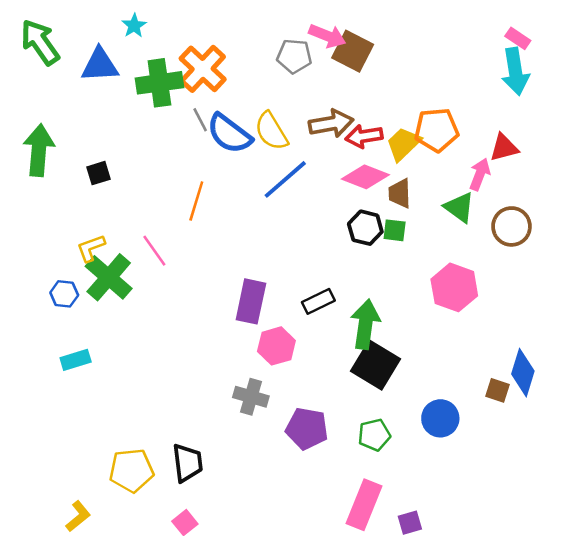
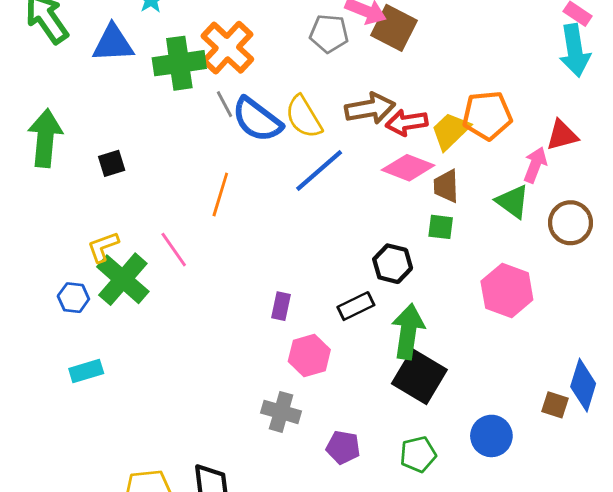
black hexagon: (365, 228) -> (393, 264), moved
purple rectangle: (251, 301) -> (281, 306), size x0.6
purple pentagon: (307, 429) -> (343, 447), size x0.7

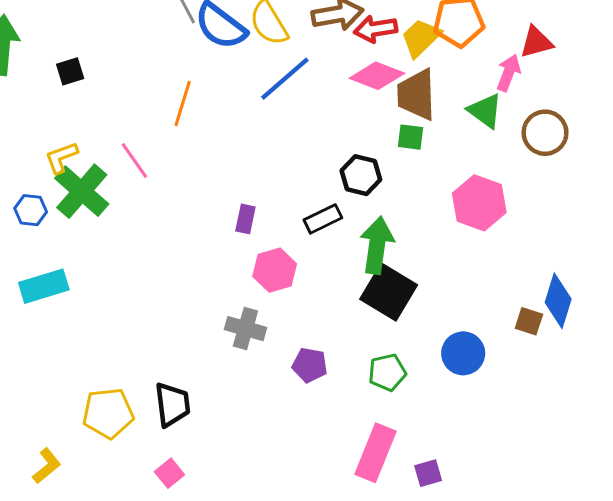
brown trapezoid: (446, 186) -> (416, 95), size x1.5
cyan rectangle: (86, 371) -> (44, 286), size x1.4

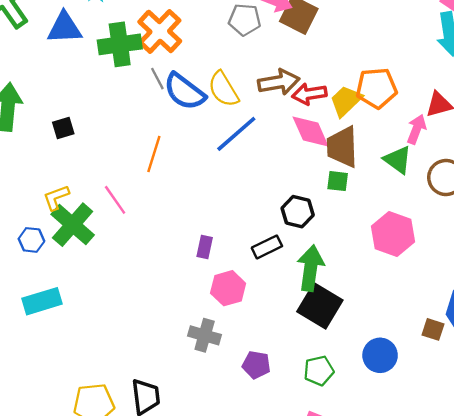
pink diamond: (377, 76) -> (311, 132), turned 45

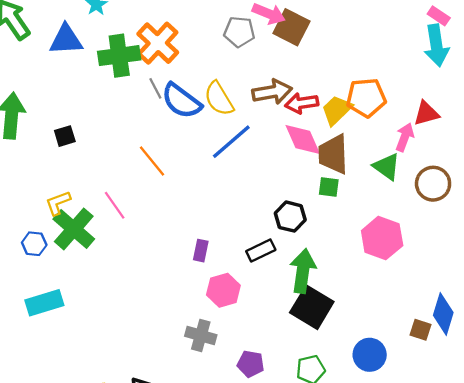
orange line: (154, 154) -> (152, 161), turned -56

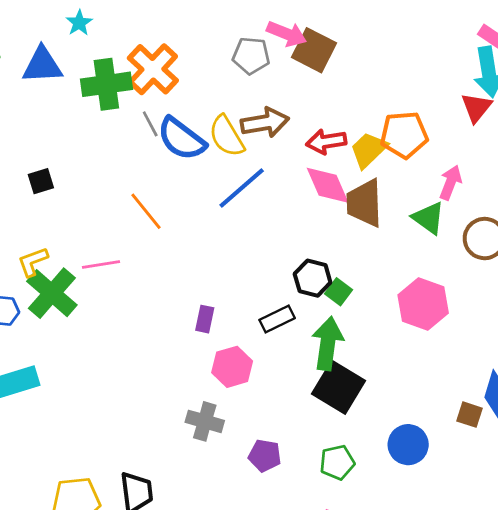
brown arrow: (272, 92) -> (265, 122), moved
red triangle: (426, 113) -> (476, 107), moved, turned -36
green square: (329, 187) -> (339, 292), moved, turned 30
pink line: (115, 205) -> (101, 264), turned -64

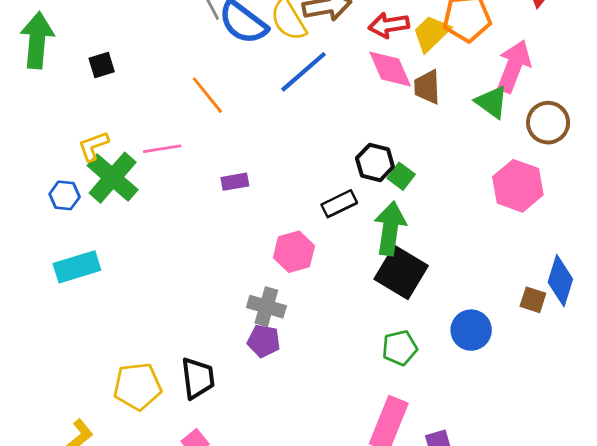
pink arrow: (450, 183) -> (514, 66), size x1.5
brown trapezoid: (364, 203) -> (427, 87), size x0.7
pink hexagon: (423, 304) -> (518, 186), moved
purple rectangle: (205, 319) -> (235, 182), moved, turned 68
purple pentagon: (265, 456) -> (264, 341), moved

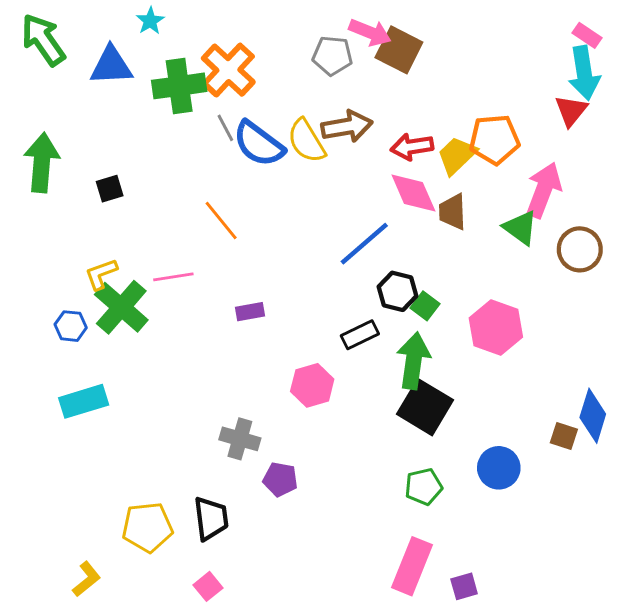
blue line: (304, 72) -> (364, 244), moved
pink hexagon: (518, 186) -> (496, 328), moved
gray cross: (266, 307) -> (240, 439), moved

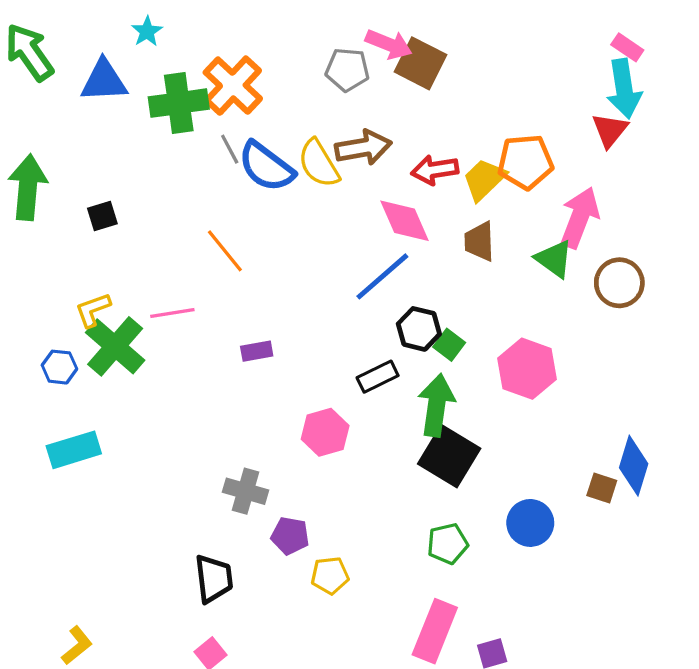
pink diamond: (413, 193) -> (405, 221), moved
yellow pentagon: (147, 527) -> (330, 575), moved, size x0.7

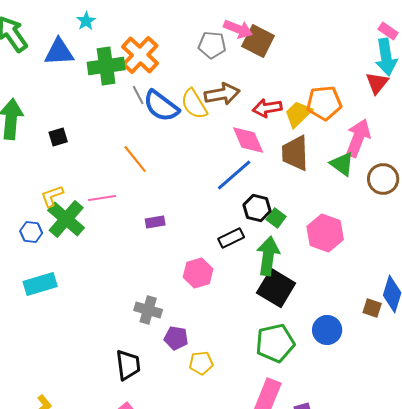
brown trapezoid: (479, 241) -> (295, 153), size x1.4
green pentagon: (448, 544) -> (275, 343), size x1.5

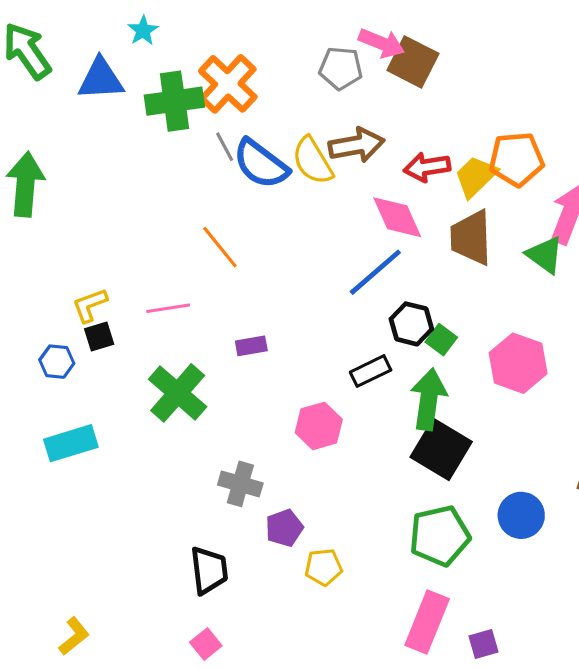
black square: (58, 137) -> (99, 336), moved
green cross: (66, 219) -> (178, 393), moved
purple pentagon: (176, 338) -> (284, 528), turned -30

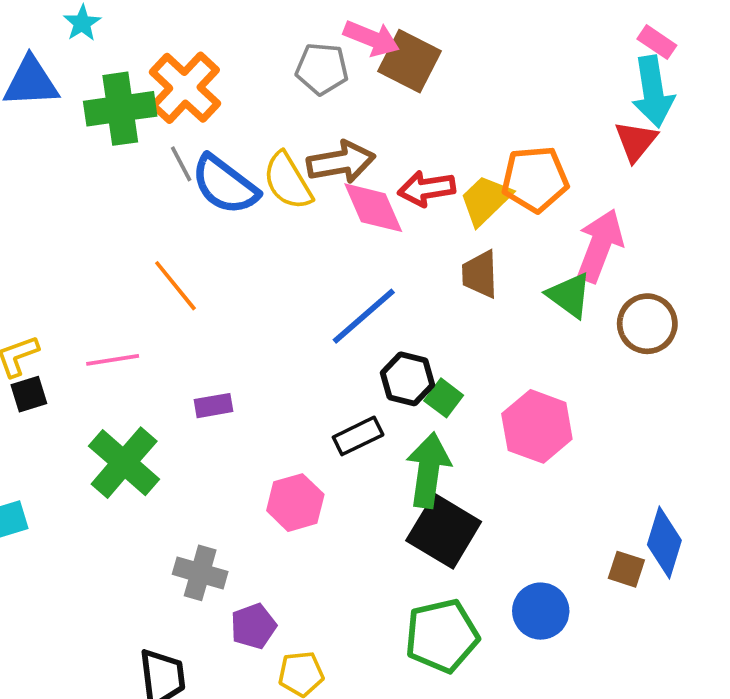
pink diamond: (397, 217) -> (373, 208), moved
brown trapezoid: (471, 238) -> (480, 274), size x0.7

